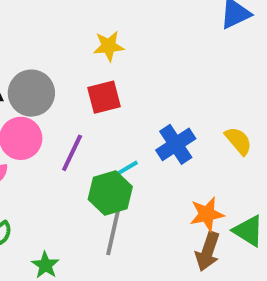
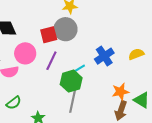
gray circle: (31, 93) -> (65, 29), moved
red square: (104, 97) -> (49, 35), moved
yellow semicircle: (238, 141) -> (136, 54), turned -70

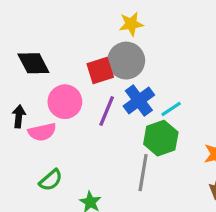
blue cross: (104, 56) -> (139, 100), moved
cyan line: (79, 69) -> (171, 109), moved
green hexagon: (71, 81) -> (161, 138), moved

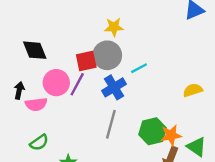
cyan line: (171, 109) -> (139, 68), moved
purple line: (107, 111) -> (77, 84), moved
green hexagon: (161, 138) -> (153, 131), moved
gray line: (143, 173) -> (111, 124), moved

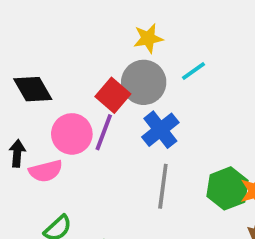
red square: (86, 61) -> (113, 95), turned -30
cyan line: (139, 68) -> (194, 71), moved

